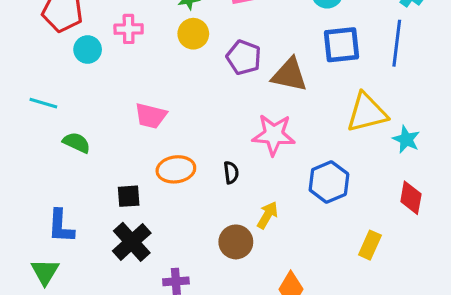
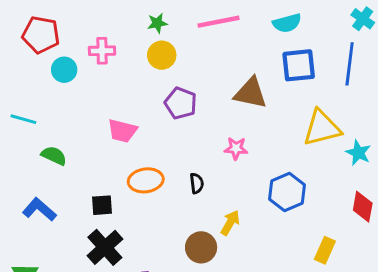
purple pentagon: (244, 57) -> (181, 103), moved
pink star: (274, 135) -> (236, 148), size x0.6
blue L-shape: (61, 226) -> (39, 210), moved, turned 128

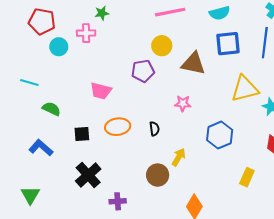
green star: (157, 23) -> (102, 13), moved
yellow circle: (162, 55) -> (162, 46), moved
purple pentagon: (181, 103) -> (143, 71), turned -30
black square: (102, 205) -> (82, 134), moved

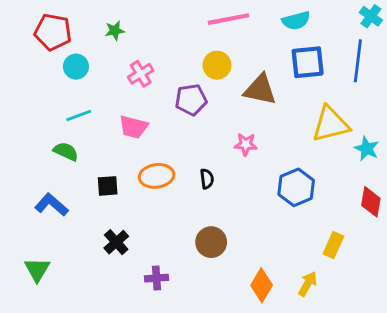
green star: (102, 13) -> (115, 31), moved
pink cross: (86, 33) -> (141, 74), moved, turned -30
cyan line: (29, 82) -> (79, 115), moved, turned -36
yellow arrow: (179, 157) -> (308, 284), moved
black cross: (88, 175) -> (116, 242), size x0.7

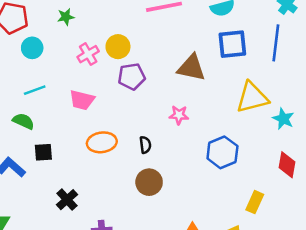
yellow circle: (217, 65) -> (118, 47), moved
black square: (108, 186) -> (43, 152), moved
brown circle: (211, 242) -> (149, 182), moved

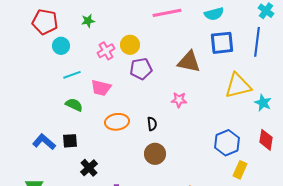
cyan line: (35, 90) -> (72, 75), moved
green semicircle: (23, 121) -> (74, 105), moved
black square: (43, 152) -> (70, 141), moved
blue hexagon: (222, 152) -> (227, 143), moved

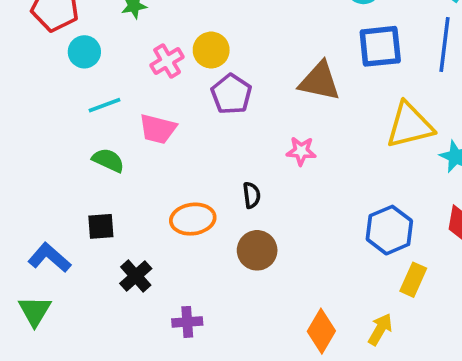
purple pentagon: (141, 69) -> (231, 94), turned -30
orange ellipse: (117, 122) -> (193, 219), moved
blue L-shape: (44, 142) -> (49, 258), moved

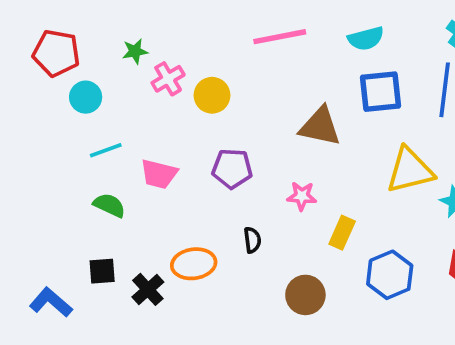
pink cross: (167, 61) -> (168, 79), moved
purple pentagon: (231, 94) -> (232, 169), moved, turned -30
brown circle: (257, 250) -> (305, 295), moved
black cross: (136, 276) -> (148, 289), moved
yellow rectangle: (413, 280) -> (342, 233), moved

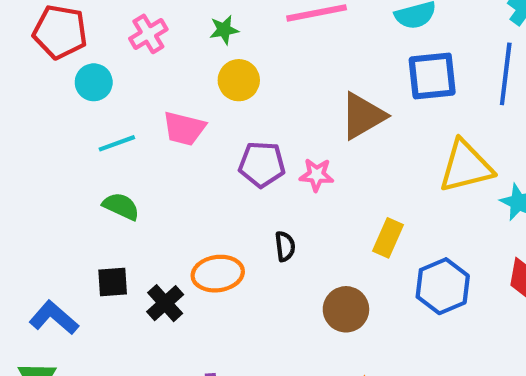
green star: (135, 51) -> (224, 30), moved
pink cross: (168, 79) -> (148, 34), moved
brown triangle: (320, 126) -> (363, 116), turned -42
pink trapezoid: (159, 174) -> (184, 129), moved
pink star: (302, 196) -> (317, 175), moved

